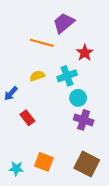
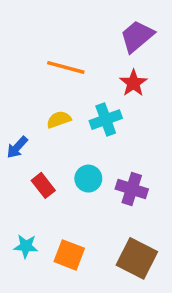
purple trapezoid: (64, 23) -> (137, 36), moved
cyan circle: (78, 98) -> (88, 179), moved
cyan star: (16, 168) -> (26, 246), moved

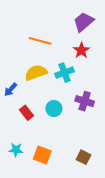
yellow semicircle: (59, 120) -> (36, 73), size x1.5
purple cross: (132, 189) -> (85, 101), moved
brown square: (137, 258) -> (84, 157), size x0.6

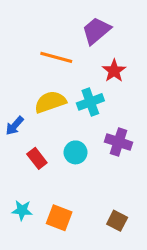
purple trapezoid: (84, 22) -> (96, 31), moved

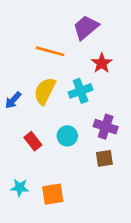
yellow semicircle: (50, 102) -> (45, 91), turned -44
blue arrow: (15, 126) -> (13, 100), moved
orange square: (59, 218) -> (53, 194), turned -30
brown square: (117, 221) -> (104, 158), moved, turned -36

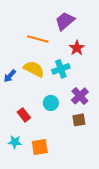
yellow semicircle: (45, 91) -> (34, 69), turned 90
purple cross: (106, 127) -> (80, 96), turned 30
red rectangle: (33, 141) -> (24, 115), moved

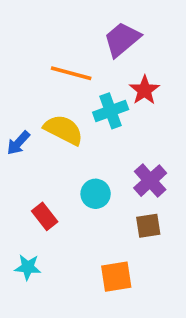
cyan cross: (61, 69) -> (111, 111), moved
orange square: (40, 147) -> (116, 277), moved

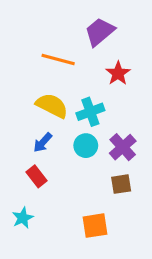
cyan cross: (111, 111) -> (90, 112), moved
blue arrow: (18, 143) -> (43, 143), moved
cyan circle: (96, 194) -> (86, 146), moved
cyan star: (28, 267) -> (23, 218), turned -30

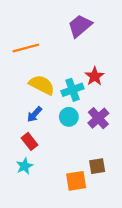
orange line: (58, 59) -> (26, 48), moved, turned -30
red star: (118, 73) -> (95, 76), moved
brown square: (121, 184) -> (97, 166), moved
cyan star: (23, 218) -> (25, 166), moved

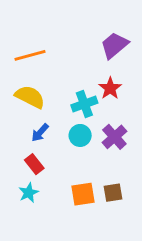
purple trapezoid: (80, 26) -> (114, 45), moved
yellow semicircle: (42, 85) -> (30, 97), moved
orange square: (76, 181) -> (83, 194), moved

